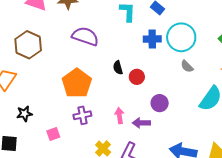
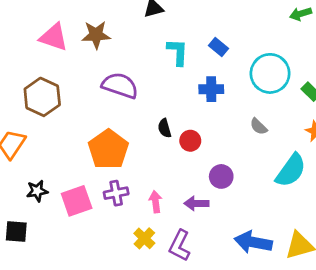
cyan circle: (181, 37) -> (270, 73), moved
pink arrow: (119, 116) -> (156, 202), moved
pink square: (53, 134) -> (77, 201), moved, size x1.6

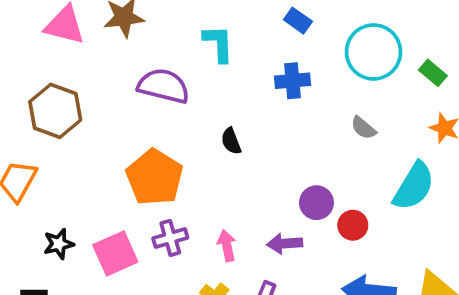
cyan L-shape: (178, 52) -> (218, 43), moved
red circle: (190, 141) -> (353, 225), moved

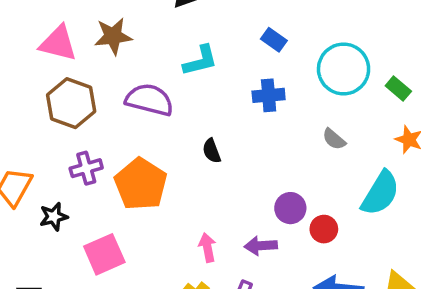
cyan L-shape: (218, 43) -> (200, 61), turned 78
brown hexagon: (55, 111) -> (71, 103), moved
purple cross: (170, 238) -> (86, 168), moved
black star: (59, 244) -> (54, 217), moved

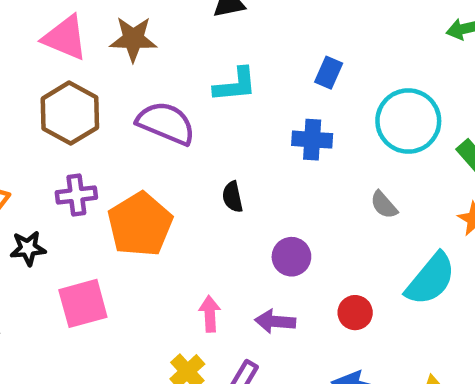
blue rectangle: (274, 40) -> (329, 73), turned 70
purple circle: (290, 208) -> (291, 257), moved

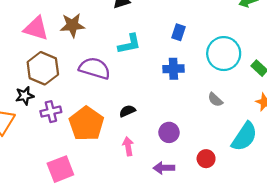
black semicircle: (233, 197) -> (127, 111), moved, turned 84
black star: (28, 248) -> (25, 96), moved
pink arrow: (210, 314) -> (128, 146), moved

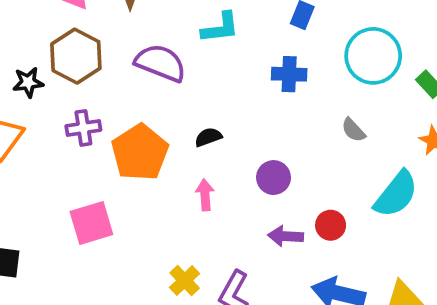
black star: (25, 96) -> (28, 82), moved
purple arrow: (164, 168) -> (286, 236), moved

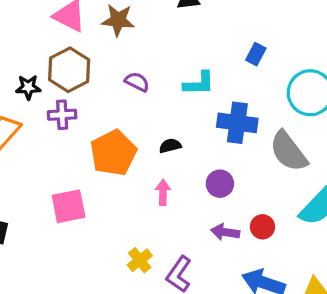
cyan L-shape: (220, 28) -> (199, 83), moved
purple semicircle: (160, 63) -> (137, 82), size x0.6
blue cross: (289, 74) -> (237, 123), moved, size x1.4
purple cross: (83, 128) -> (62, 115), moved
gray semicircle: (353, 130) -> (288, 151), size x2.0

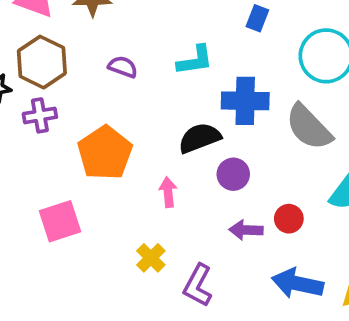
black semicircle: (170, 146) -> (200, 138), moved, size x1.6
yellow cross: (140, 260) -> (151, 258), moved

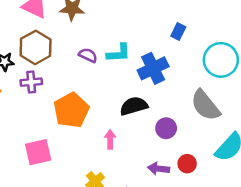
cyan L-shape: (195, 60) -> (119, 53), moved
blue cross: (245, 101) -> (153, 68), moved, turned -32
purple circle: (233, 174) -> (166, 128), moved

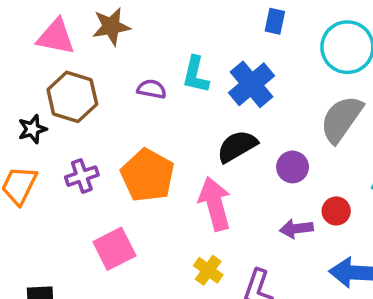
cyan L-shape: (119, 53) -> (196, 75), turned 120
purple cross: (31, 82) -> (82, 176), moved
gray semicircle: (205, 105) -> (341, 119), turned 88
pink arrow: (110, 139) -> (215, 204), size x1.8

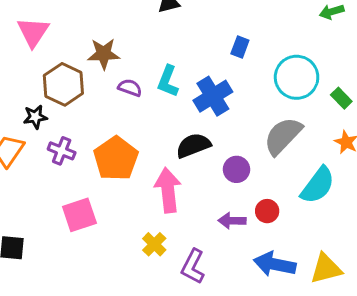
brown star: (111, 26) -> (104, 54), moved
pink triangle: (56, 37) -> (33, 32), moved, turned 44
black star: (32, 129) -> (35, 117), moved
purple cross: (82, 176) -> (62, 151), turned 32

